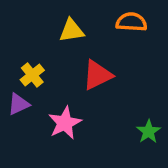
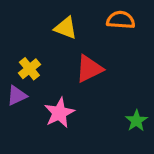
yellow triangle: (72, 31) -> (66, 28), turned 30

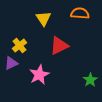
yellow triangle: (66, 28) -> (43, 18), turned 35

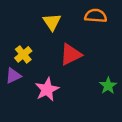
green star: (90, 80) -> (108, 86), moved

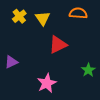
yellow cross: (23, 54) -> (19, 16), moved
pink star: (47, 89) -> (47, 83), moved

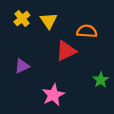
orange semicircle: (78, 13) -> (87, 31), moved
purple triangle: (11, 62) -> (22, 66), moved

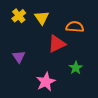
purple triangle: (22, 66) -> (19, 57), turned -40
green star: (101, 80) -> (76, 68), moved

